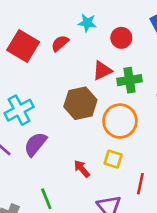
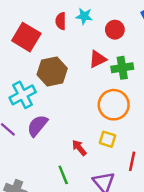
red semicircle: (60, 43) -> (61, 21), moved, turned -49
brown hexagon: (80, 103) -> (52, 72), moved
green line: (46, 199) -> (63, 175), moved

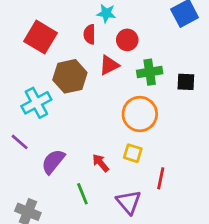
red semicircle: (61, 21) -> (89, 34), moved
red circle: (115, 30) -> (127, 40), moved
red triangle: (98, 59) -> (109, 65), moved
purple semicircle: (37, 126) -> (53, 162), moved

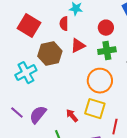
red circle: (127, 40) -> (106, 28), moved
purple line: (20, 142) -> (17, 113), moved
yellow square: (133, 153) -> (95, 109), size x1.5

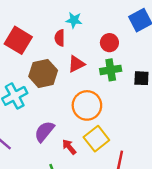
orange circle: (100, 81) -> (87, 105), moved
yellow square: (95, 109) -> (96, 139), turned 35
purple semicircle: (38, 115) -> (44, 131), moved

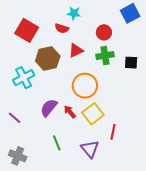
red semicircle: (60, 38) -> (62, 28), turned -72
red arrow: (69, 147) -> (70, 112), moved

